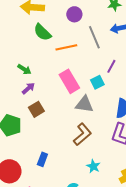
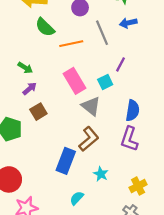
gray triangle: (84, 104) -> (91, 106), turned 30
blue rectangle: (42, 159) -> (66, 161), moved, size x1.6

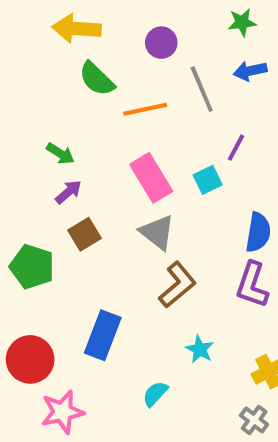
gray triangle: (91, 106) -> (157, 232), moved
blue rectangle: (66, 161) -> (103, 335), moved

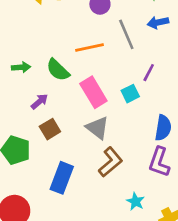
green semicircle: (97, 79) -> (58, 70), moved
green arrow: (60, 154) -> (21, 67), moved, turned -36
blue rectangle: (103, 335) -> (62, 178), moved
cyan star: (200, 349) -> (136, 201), moved

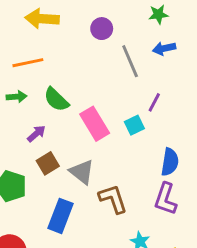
orange line: (89, 48) -> (28, 63), moved
gray triangle: (97, 128) -> (82, 172), moved
brown L-shape: (111, 162) -> (113, 199), turned -68

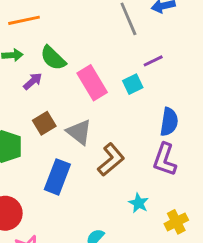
purple line: (154, 102) -> (153, 61), turned 36
purple arrow: (36, 134) -> (33, 81), moved
brown L-shape: (113, 199) -> (111, 160), turned 68

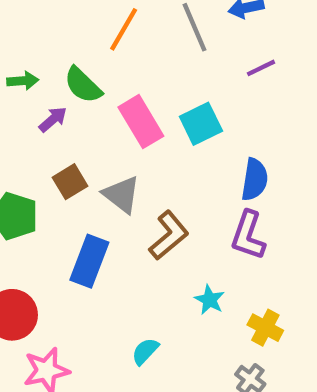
orange line: (24, 20) -> (124, 29), moved, turned -48
purple line: (153, 61) -> (261, 68), moved
cyan square: (133, 84) -> (201, 124), size x1.4
yellow cross: (176, 222) -> (265, 328), turned -35

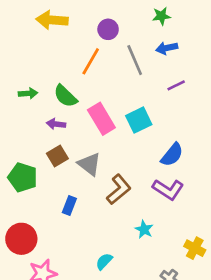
purple arrow: (53, 119) -> (56, 124), moved, turned -132
blue semicircle: (255, 180) -> (172, 155), turned 30
purple L-shape: (248, 235) -> (168, 189), turned -76
blue rectangle: (89, 261) -> (69, 205), size x0.6
yellow cross: (265, 328) -> (195, 248), moved

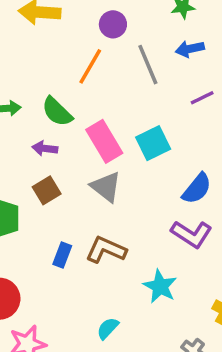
gray triangle: (89, 164) -> (106, 187), moved
brown L-shape: (119, 189) -> (106, 250), moved, turned -116
cyan star: (144, 229) -> (160, 286), size x1.4

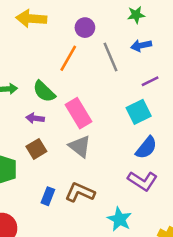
cyan square: (153, 143) -> (139, 112), moved

